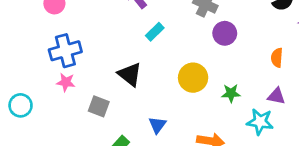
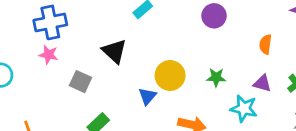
yellow circle: (193, 78) -> (170, 75), moved
blue triangle: (157, 125) -> (147, 96), moved

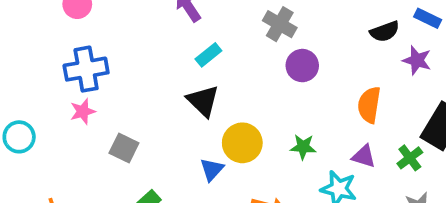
orange semicircle: (265, 44) -> (369, 105), size x1.4
black triangle: (114, 51) -> (203, 101), moved
pink star: (49, 55) -> (83, 111), turned -30

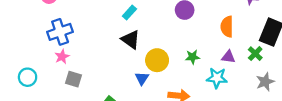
gray square: (124, 148) -> (73, 79), moved

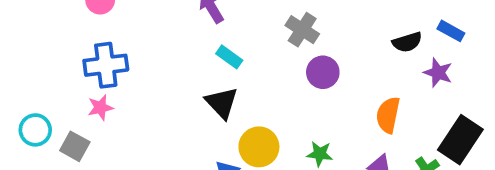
cyan rectangle: (129, 12) -> (229, 57), turned 72
gray square: (73, 79) -> (75, 146), moved

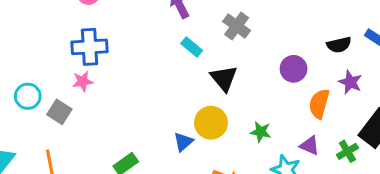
gray cross: (302, 30) -> (237, 26), moved
purple circle: (323, 72) -> (294, 69), moved
purple star: (438, 73) -> (350, 82), moved
black triangle: (222, 103) -> (224, 78), moved

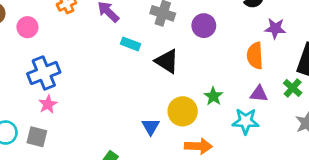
purple circle: (294, 69) -> (204, 26), moved
yellow circle: (211, 123) -> (183, 111), moved
green star: (261, 132) -> (213, 96), turned -30

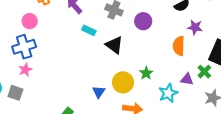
pink circle: (27, 27) -> (30, 21), moved
purple triangle: (259, 94) -> (187, 79), moved
cyan star: (246, 121) -> (168, 93), turned -30

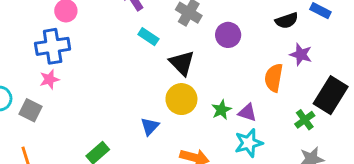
purple triangle: (187, 79) -> (247, 113), moved
yellow circle: (123, 82) -> (181, 99), moved

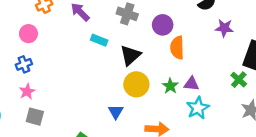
blue cross: (53, 46) -> (24, 64), size x0.6
black triangle: (182, 63) -> (130, 55), turned 45
orange semicircle: (274, 78) -> (177, 48), moved
gray square: (30, 110) -> (35, 117), moved

